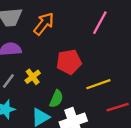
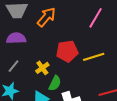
yellow cross: (33, 77) -> (42, 68), moved
yellow line: (98, 84) -> (94, 57), moved

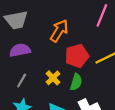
orange arrow: (46, 17) -> (59, 31), moved
green semicircle: (55, 83) -> (76, 82), moved

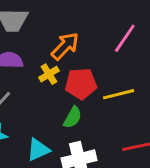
yellow cross: (53, 78) -> (49, 74), moved

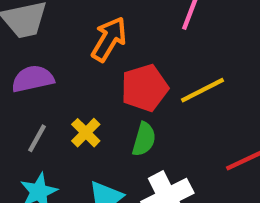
yellow cross: (49, 74) -> (86, 133), moved

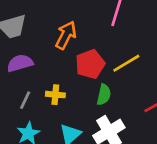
yellow cross: (86, 133) -> (55, 95), turned -36
green semicircle: (144, 139) -> (104, 95), moved

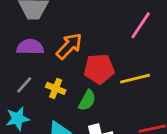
orange arrow: (66, 35) -> (69, 46), moved
green semicircle: (104, 95) -> (87, 100), moved

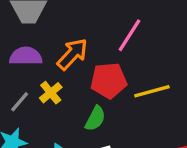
pink line: (141, 25) -> (130, 35), moved
yellow cross: (56, 88) -> (51, 93), moved, turned 30

